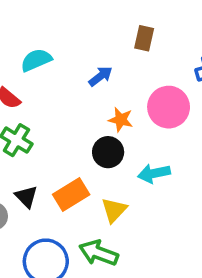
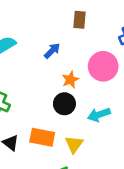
orange star: (121, 120) -> (70, 80), turned -30
orange rectangle: (71, 194) -> (42, 137), turned 50

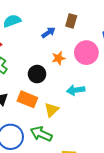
brown rectangle: (79, 20) -> (71, 21), moved
black circle: (64, 104) -> (37, 74), moved

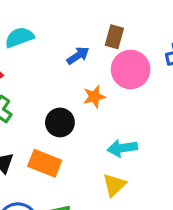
pink circle: (86, 53) -> (131, 69), moved
yellow triangle: (52, 110) -> (114, 185), moved

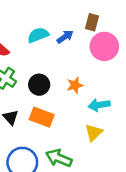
cyan semicircle: (19, 37) -> (38, 35), moved
orange star: (94, 97) -> (75, 85), moved
black circle: (60, 122) -> (39, 85), moved

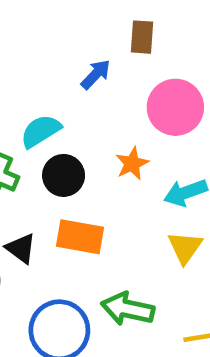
cyan semicircle: (38, 35) -> (41, 131), moved
pink circle: (104, 46) -> (175, 107), moved

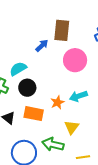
brown rectangle: (142, 37) -> (62, 30), size x1.5
orange star: (132, 164) -> (57, 102), moved
yellow triangle: (185, 247) -> (72, 127), moved

